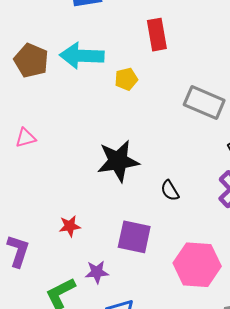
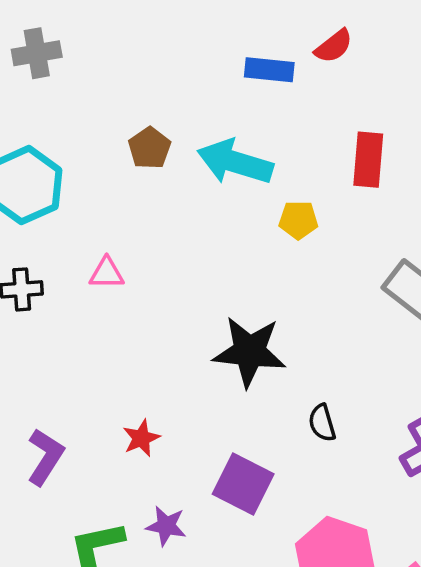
brown pentagon: (31, 60) -> (149, 148), size x0.7
red star: (70, 226) -> (141, 438), turned -30

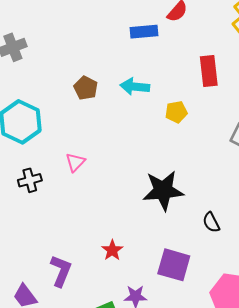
cyan arrow: (235, 162) -> (135, 87), size x0.7
pink triangle: (107, 273) -> (75, 162), turned -35

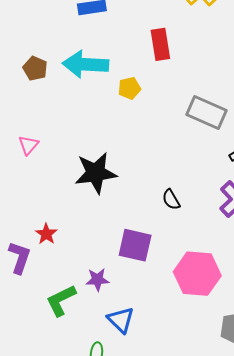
cyan arrow: (135, 87) -> (85, 64), size x1.5
black star: (163, 190) -> (96, 173), moved
red star: (112, 250) -> (46, 234), moved

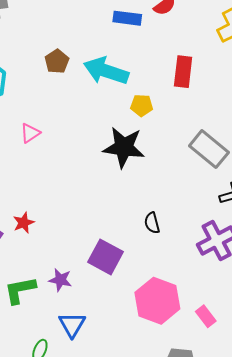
black star: (96, 173) -> (124, 147), moved

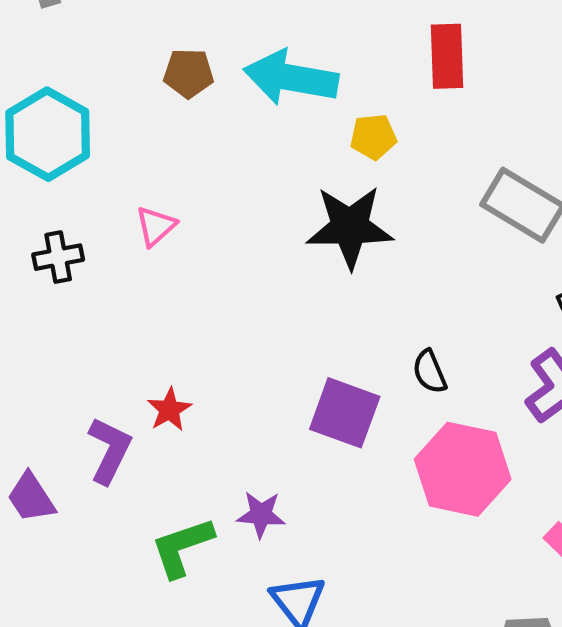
brown pentagon: (57, 61) -> (189, 73), turned -30
purple square: (105, 257) -> (345, 413), moved
pink hexagon: (157, 301) -> (463, 469), moved

